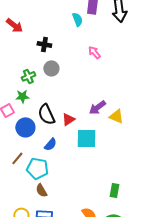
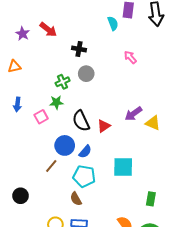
blue circle: (25, 127) -> (65, 145), moved
cyan square: (86, 138) -> (123, 167), moved
cyan pentagon: (37, 168) -> (84, 176), moved

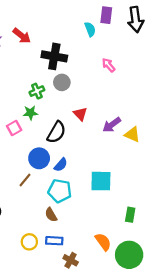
black cross: (79, 49) -> (54, 56), size x1.6
black semicircle: (81, 121) -> (56, 132), turned -125
red triangle: (104, 126) -> (80, 114), moved, turned -40

